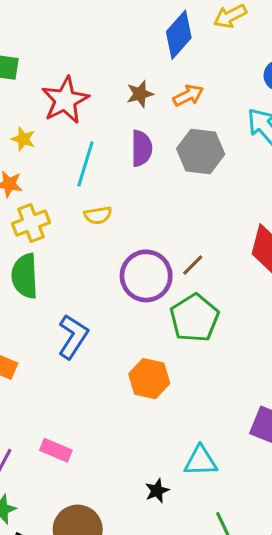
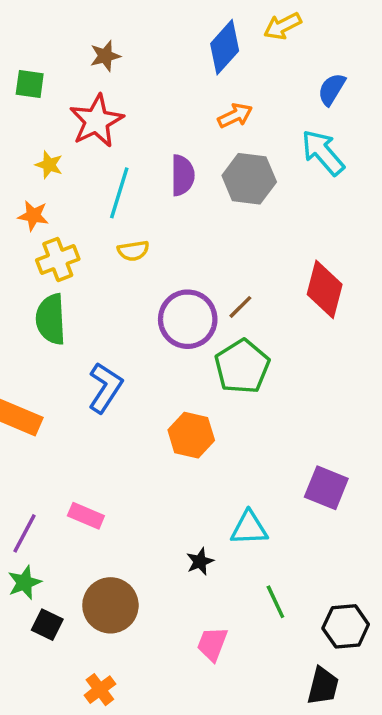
brown star: (140, 94) -> (105, 56), moved

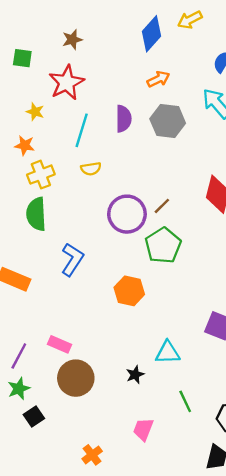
brown circle: (110, 605) -> (76, 378), moved
black square: (47, 625) -> (34, 417), turned 30
orange cross: (100, 690) -> (92, 455), moved

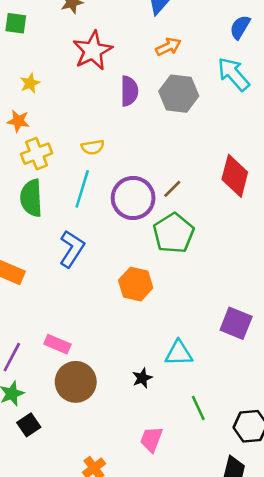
red star: (66, 83) -> (93, 51), moved
yellow star: (35, 112) -> (30, 83), turned 30
cyan line: (82, 130) -> (82, 189), moved

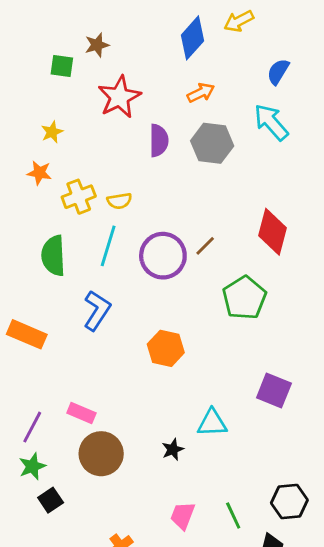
green square: (16, 23) -> (62, 66), moved
yellow cross: (37, 154) -> (79, 197), moved
green pentagon: (174, 233) -> (244, 298), moved
green line: (198, 408) -> (233, 516), moved

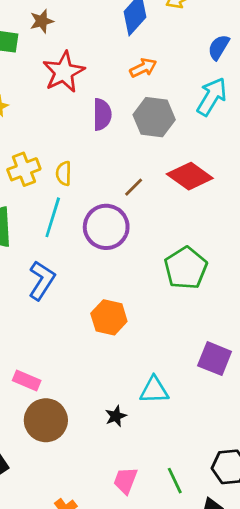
cyan arrow: (271, 122) -> (212, 97), turned 72
yellow semicircle: (119, 201) -> (64, 173), turned 100
red diamond: (273, 232) -> (190, 176), moved, turned -69
brown line: (205, 246) -> (134, 187), moved

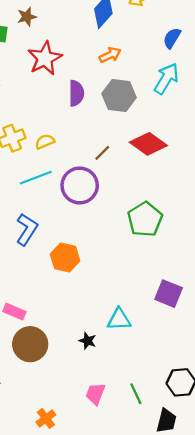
yellow semicircle: (64, 173) -> (45, 142), turned 66
cyan line: (53, 217) -> (36, 178), turned 52
orange hexagon: (109, 317) -> (65, 258), moved
black star: (116, 416) -> (88, 341), turned -30

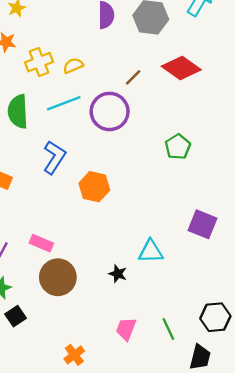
green pentagon: (145, 219) -> (178, 147), size x0.7

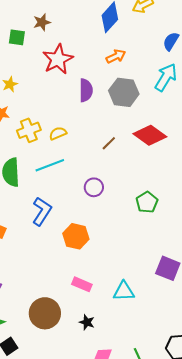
purple circle: (110, 111) -> (94, 187), moved, size x0.6
pink rectangle: (41, 243) -> (82, 284), moved
black star: (118, 274) -> (87, 322), moved

